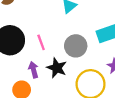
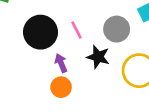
purple arrow: (33, 70) -> (61, 63), moved

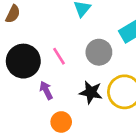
black star: (98, 57) -> (91, 92), moved
orange circle: (61, 87) -> (61, 122), moved

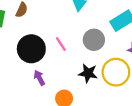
purple arrow: (46, 90) -> (39, 78), moved

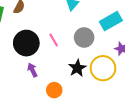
black star: (88, 73) -> (77, 68), turned 30

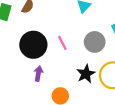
purple arrow: (32, 70) -> (38, 74), turned 32

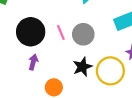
gray circle: (95, 42) -> (83, 34), moved

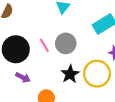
purple arrow: (33, 62) -> (23, 77), turned 112

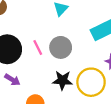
black star: (70, 74) -> (62, 80), turned 30

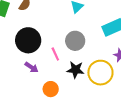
pink line: (38, 48) -> (55, 54), moved

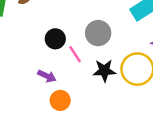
black circle: (28, 40) -> (55, 39), moved, size x0.6
orange circle: (51, 89) -> (60, 100), moved

